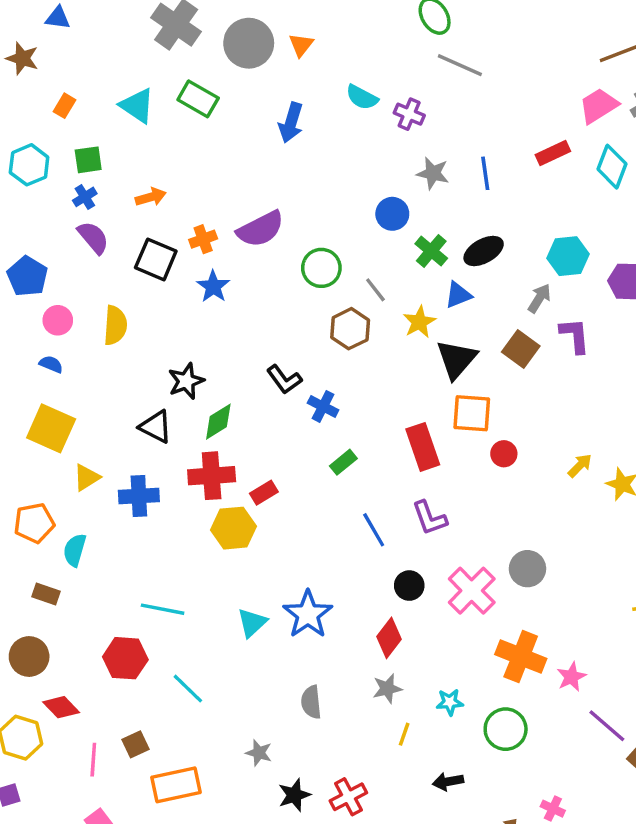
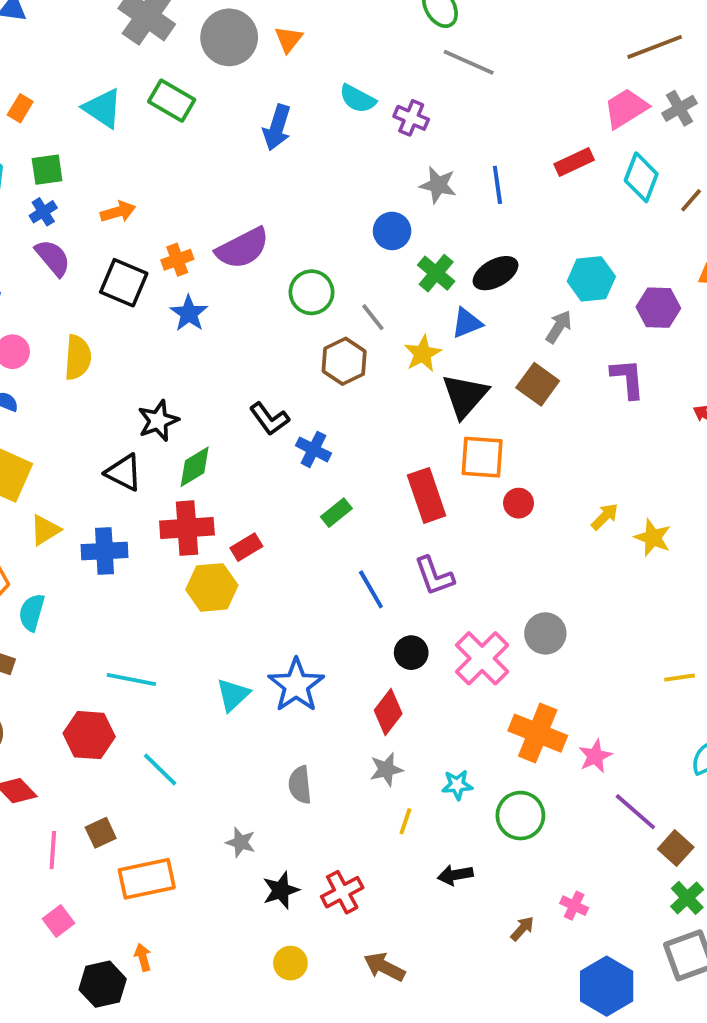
purple L-shape: (575, 335) -> (628, 379), moved

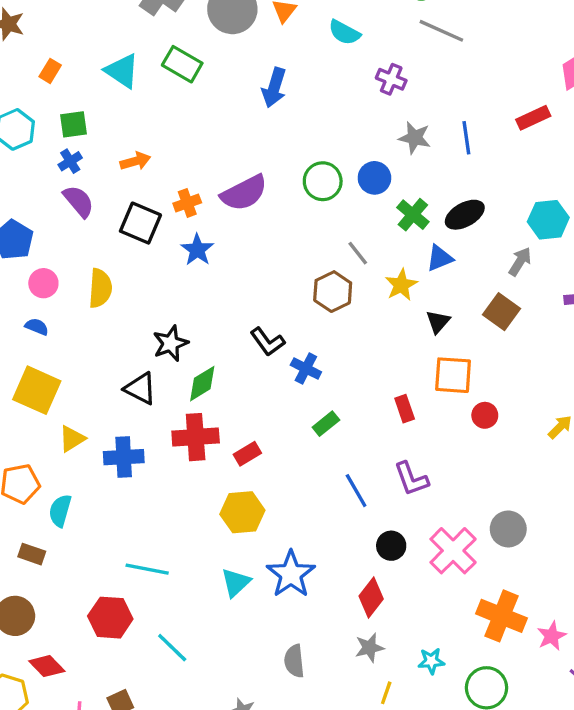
cyan semicircle: (358, 99) -> (344, 32), moved
green circle: (312, 292) -> (323, 181), moved
black triangle: (465, 396) -> (438, 322), size x0.6
red rectangle: (427, 495) -> (405, 409), size x0.6
yellow hexagon: (212, 587) -> (242, 512), moved

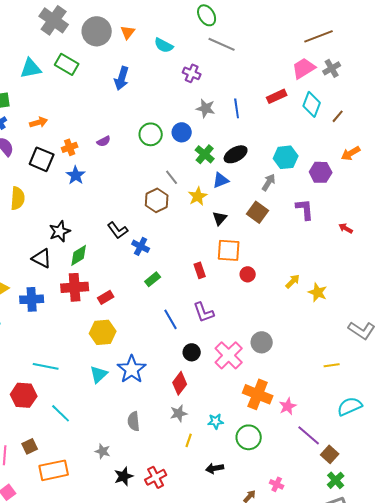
cyan triangle: (122, 71) -> (31, 68), turned -45
purple semicircle: (244, 193) -> (104, 141), size x0.5

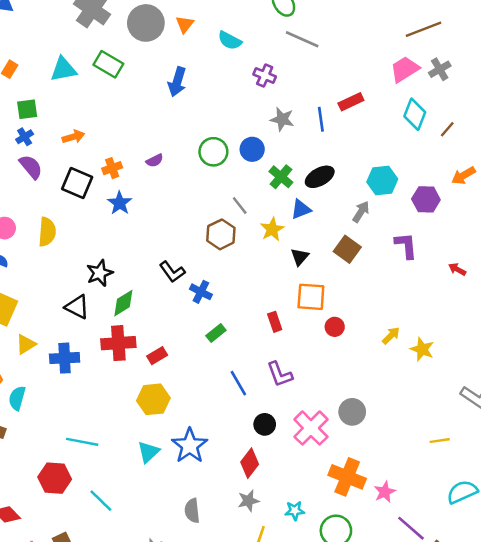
red rectangle: (277, 96) -> (351, 102), moved

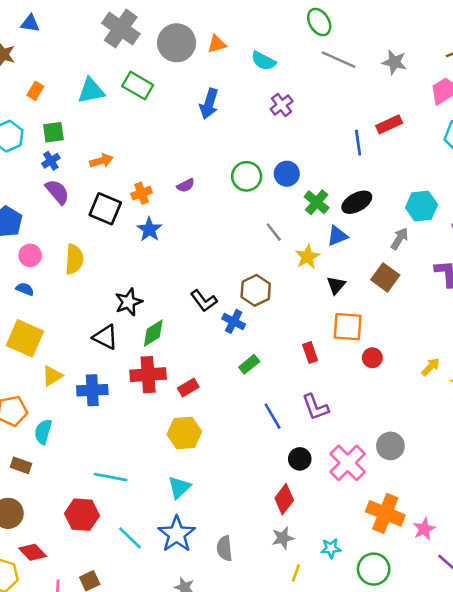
orange triangle: (185, 24) -> (217, 44), turned 36
purple cross: (265, 75) -> (282, 105), moved, turned 30
gray star: (282, 119) -> (394, 62), moved
brown hexagon: (221, 234) -> (256, 290), moved
blue star: (190, 446) -> (177, 534), moved

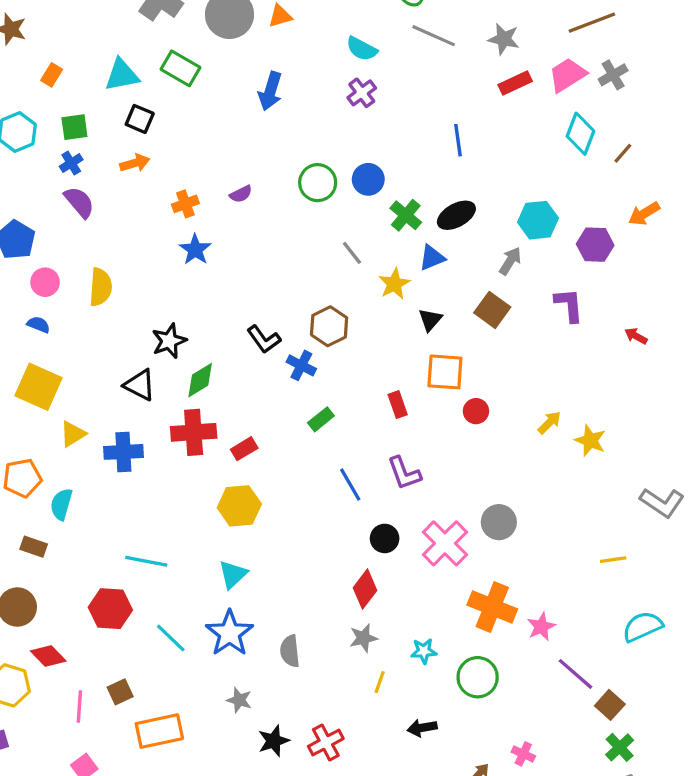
cyan semicircle: (263, 61) -> (362, 49), moved
red rectangle: (389, 124) -> (515, 83), moved
black square: (105, 209) -> (140, 119), moved, size x0.7

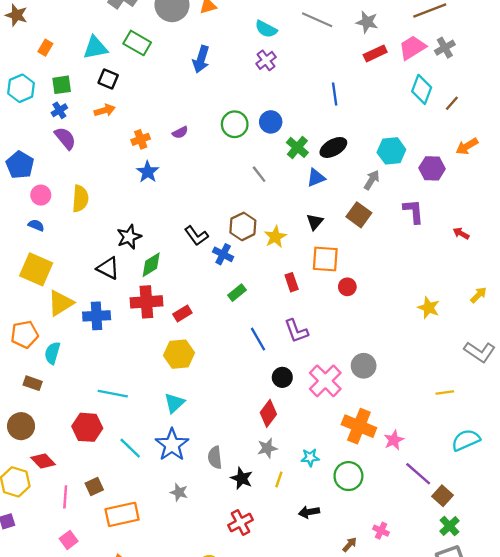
yellow star: (394, 284) -> (275, 237), moved
yellow arrow: (549, 423) -> (479, 295), moved
yellow triangle: (73, 434) -> (61, 303), size x1.4
black star: (274, 741) -> (242, 478), moved, turned -30

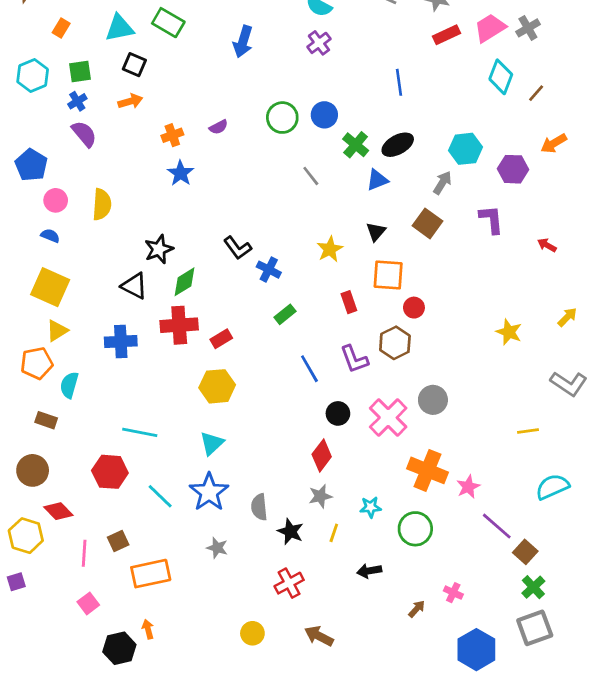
brown hexagon: (243, 226) -> (395, 343), moved
yellow triangle: (61, 303) -> (57, 331), moved, size x0.7

